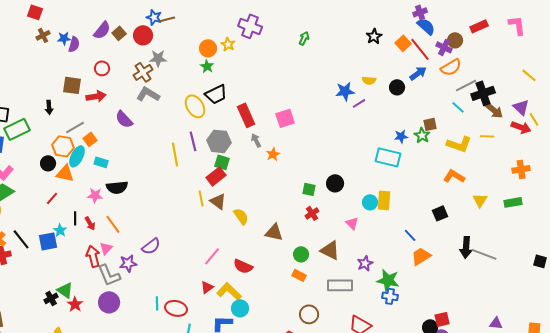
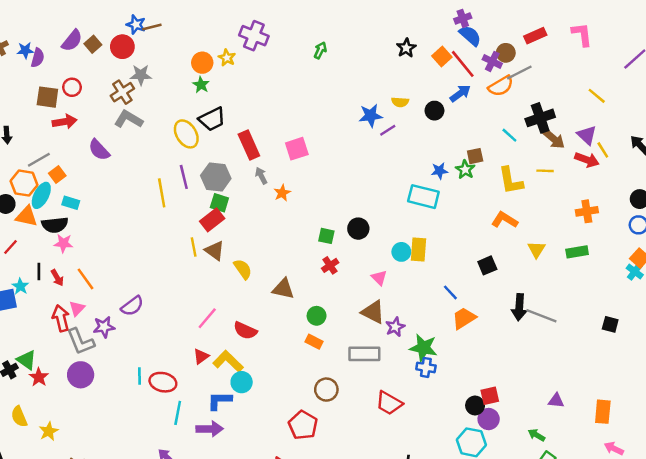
brown square: (72, 85) -> (47, 97), moved
gray line: (466, 85) -> (519, 72), moved
yellow L-shape: (459, 144) -> (511, 181), turned 60
black semicircle: (117, 187) -> (55, 225), moved
brown triangle: (330, 250) -> (373, 312), moved

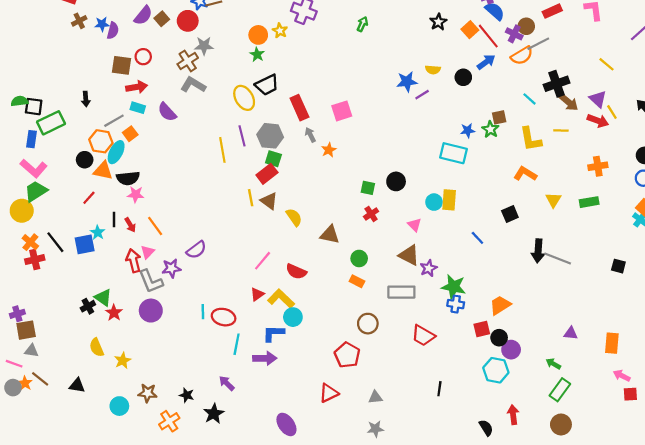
cyan rectangle: (71, 203) -> (138, 108), moved
orange trapezoid: (464, 318) -> (500, 305), moved
red square: (490, 396) -> (482, 329), moved

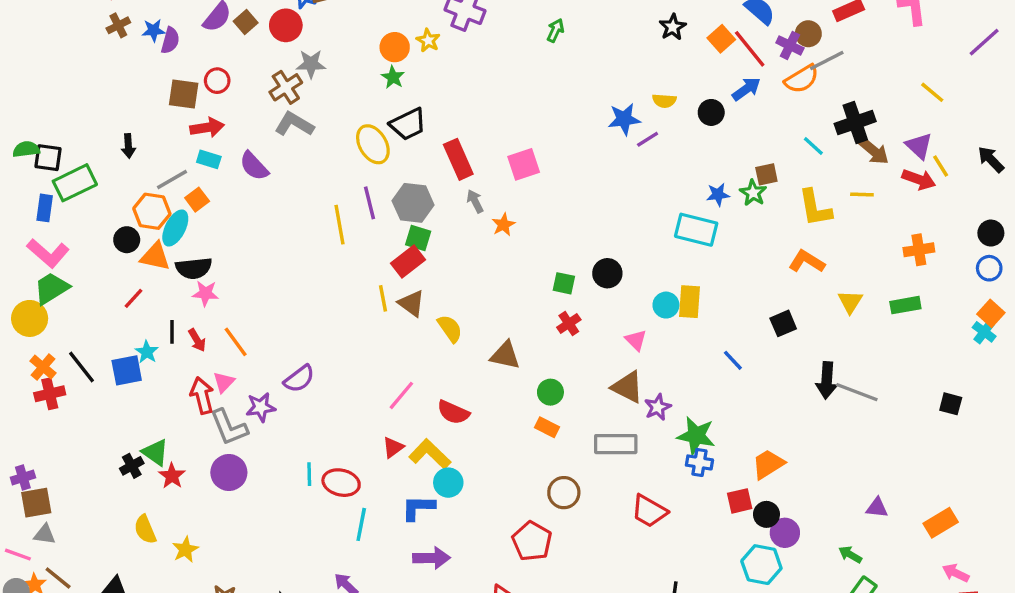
orange rectangle: (612, 343) -> (941, 523), turned 54
purple arrow: (265, 358) -> (432, 558), moved

